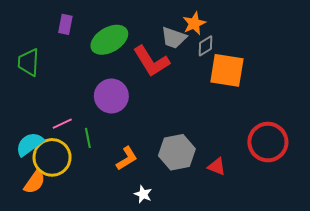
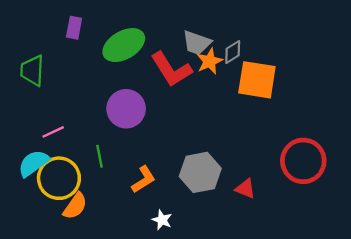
orange star: (194, 23) -> (209, 61), moved
pink line: (62, 124) -> (53, 132), moved
orange semicircle: (35, 182) -> (75, 206), moved

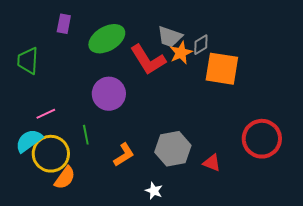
white star: (162, 220) -> (154, 191), moved

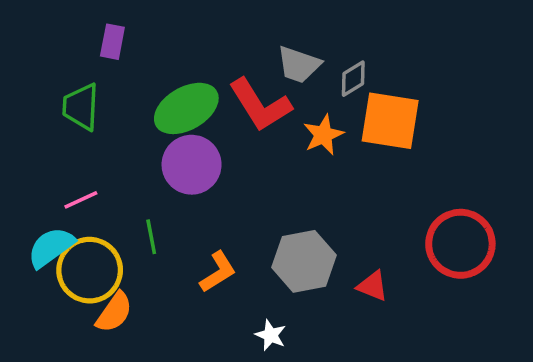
green ellipse: (107, 39) -> (186, 108), moved
orange star: (181, 53) -> (323, 135), moved
green trapezoid: (28, 61) -> (81, 107), moved

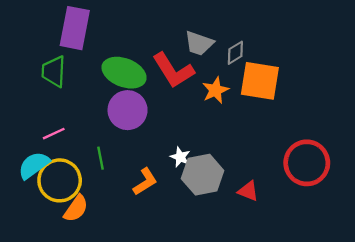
purple rectangle: (112, 42) -> (75, 28), size x1.8
green ellipse: (186, 108) -> (124, 73), turned 51
white star: (271, 335) -> (180, 157), moved

